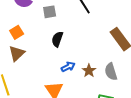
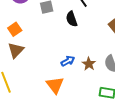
black semicircle: (57, 39) -> (72, 19), moved, turned -35

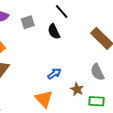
brown star: (89, 64) -> (77, 89), moved

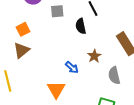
blue arrow: (54, 74) -> (72, 67), turned 64
brown star: (77, 89) -> (94, 56), moved

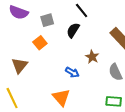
black semicircle: (81, 26) -> (73, 30), turned 56
orange square: (23, 29) -> (40, 43), moved

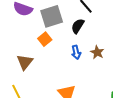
gray square: (47, 20) -> (52, 16), size x1.6
blue arrow: (72, 72) -> (76, 52), moved, turned 48

